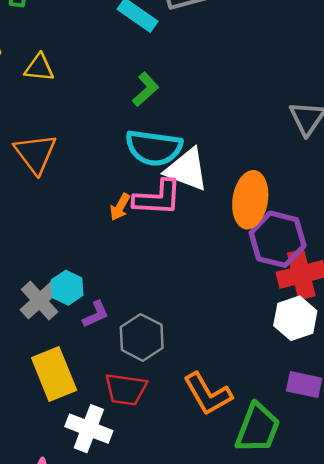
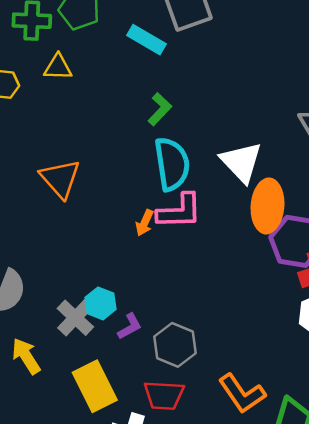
yellow triangle: (39, 68) -> (58, 67), moved
cyan semicircle: (154, 148) -> (172, 164), turned -102
white triangle: (187, 170) -> (241, 162), moved, turned 30

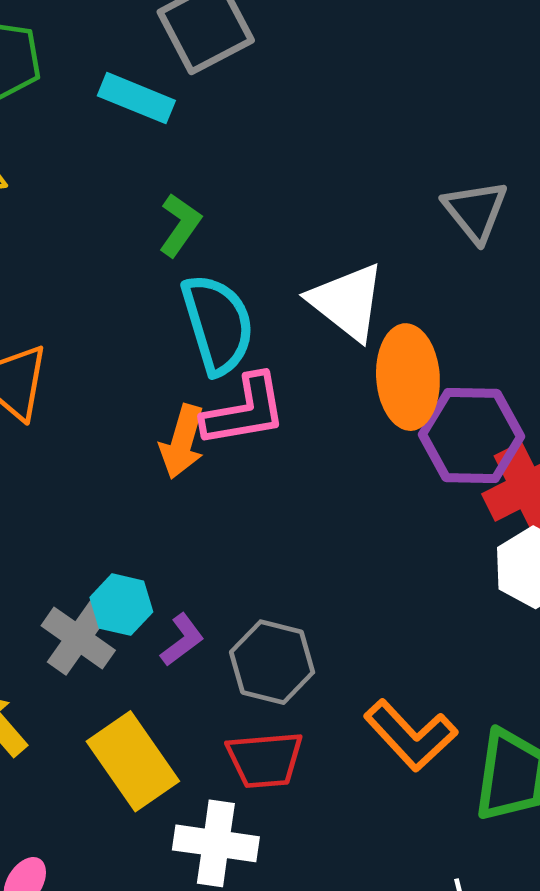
orange arrow: (145, 223) -> (182, 442), size x1.4

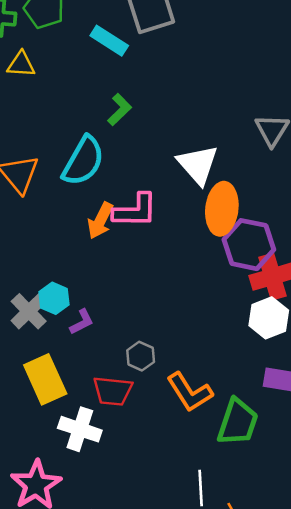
cyan semicircle: (218, 324) -> (83, 161), moved, turned 36
gray hexagon: (272, 662) -> (141, 356), moved, size x0.7

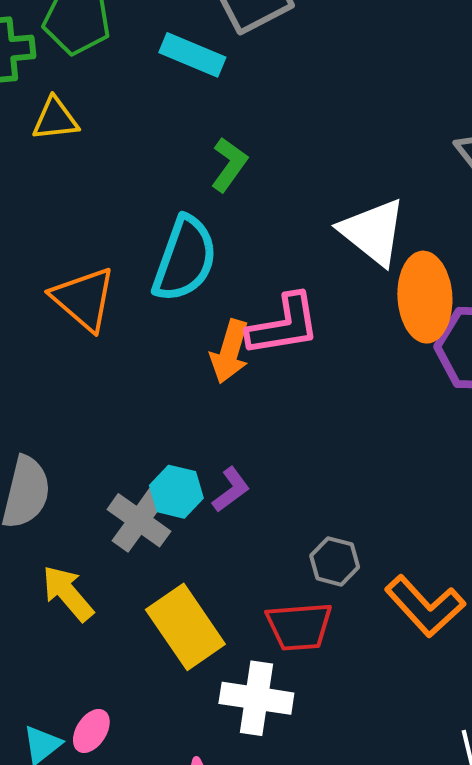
purple L-shape: (82, 322) -> (231, 490), moved

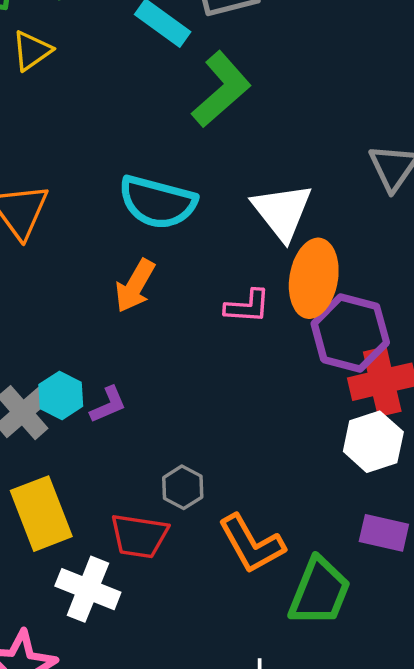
yellow triangle: (55, 119) -> (32, 51), turned -42
green L-shape: (229, 165) -> (221, 89), moved, size x1.6
cyan semicircle: (185, 259) -> (157, 202), moved, turned 72
pink L-shape: (284, 325) -> (247, 306), moved, size x0.7

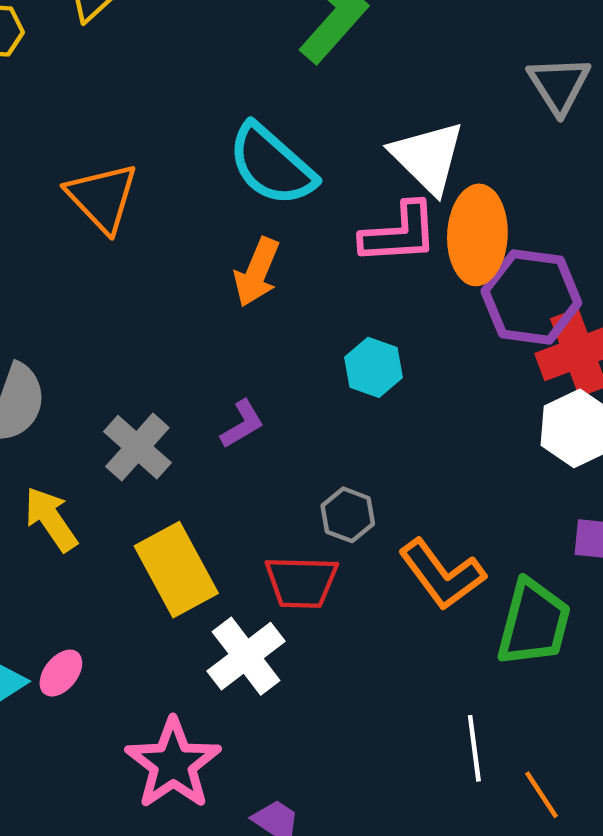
cyan semicircle: (157, 202) -> (272, 165), turned 34
pink L-shape: (247, 306) -> (399, 233), moved, size x1.4
cyan hexagon: (61, 395) -> (373, 367), moved
white cross: (88, 589) -> (246, 656), turned 38

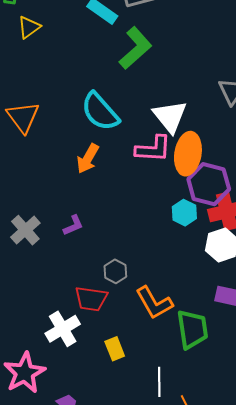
cyan hexagon: (373, 367) -> (184, 213), moved
yellow rectangle: (176, 570) -> (115, 349), moved, size x0.6
green trapezoid: (534, 623) -> (192, 329), turned -30

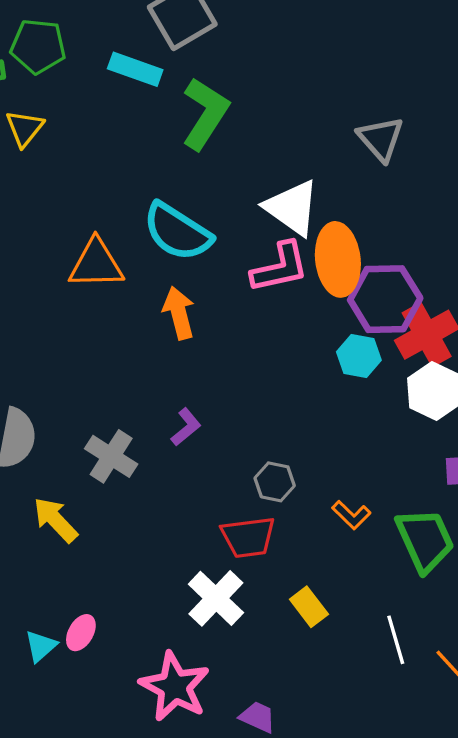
orange triangle: (23, 117) -> (96, 264), moved, turned -39
orange arrow: (88, 159) -> (179, 313), turned 152
orange L-shape: (154, 303) -> (351, 515), size x0.6

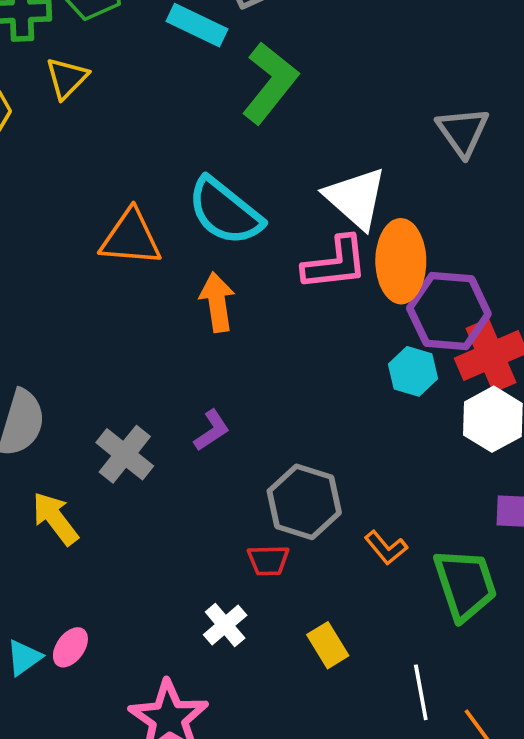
gray hexagon: (275, 482) -> (304, 502), size x1.6
red trapezoid: (248, 537) -> (268, 560), size x0.7
white cross: (216, 598) -> (225, 625), size x0.7

